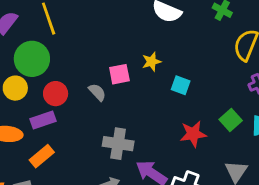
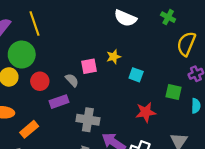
purple rectangle: (43, 120) -> (59, 102), moved
green square: (231, 120) -> (173, 92), moved, turned -35

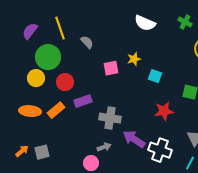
gray semicircle: (72, 80) -> (87, 42), moved
orange rectangle: (29, 129) -> (56, 110), moved

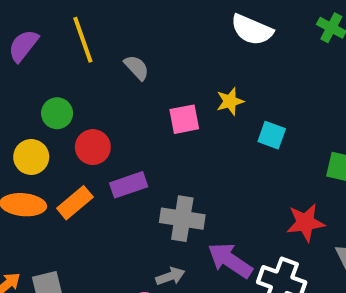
green circle: (48, 57) -> (57, 113), moved, size x0.6
yellow circle: (36, 78) -> (31, 157), moved
red star: (164, 111) -> (306, 223), moved

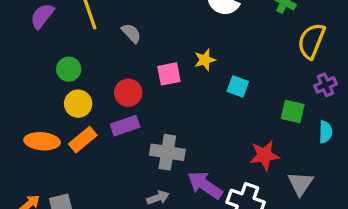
red circle: (93, 147) -> (128, 93), moved
yellow circle: (31, 157) -> (78, 104), moved

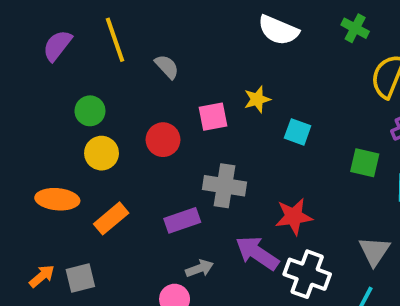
purple rectangle: (125, 126) -> (182, 220), moved
orange rectangle: (83, 140) -> (111, 218), moved
gray cross: (167, 152) -> (225, 186), moved
red star: (264, 155) -> (294, 217), moved

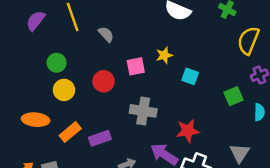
green square: (365, 163) -> (233, 96), turned -36
purple rectangle: (182, 220) -> (100, 138), moved

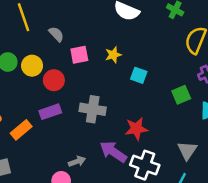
pink square: (136, 66) -> (79, 55), moved
yellow circle: (64, 90) -> (32, 66), moved
purple rectangle: (100, 138) -> (50, 112), moved

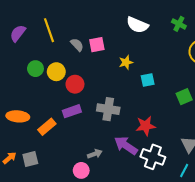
pink square: (79, 55) -> (97, 45), moved
cyan square: (139, 75) -> (148, 80), turned -32

